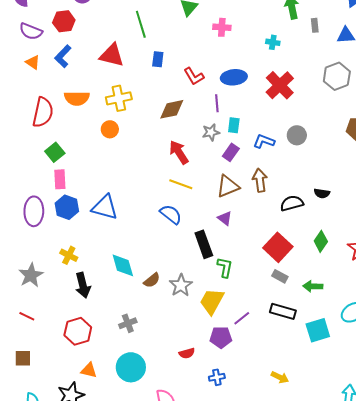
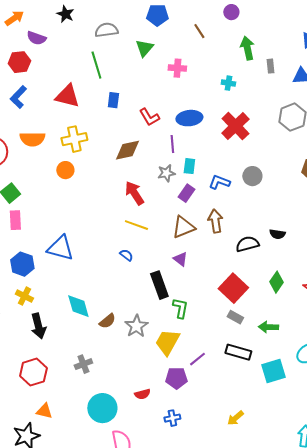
blue hexagon: (67, 207) -> (22, 264), moved
blue semicircle: (171, 214) -> (126, 255), size x0.6
cyan circle: (131, 367) -> (102, 408), moved
yellow arrow: (280, 377) -> (235, 418), turned 114

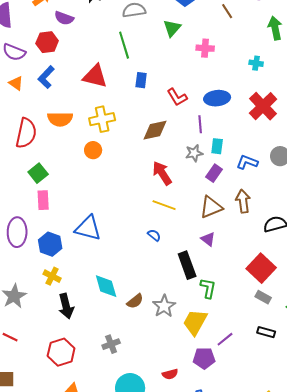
black rectangle: (238, 352) -> (266, 332), size x0.7

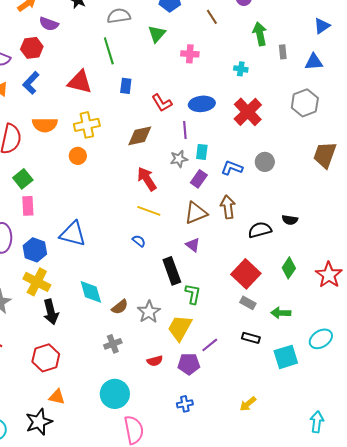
yellow cross: (52, 276) -> (37, 282), size x1.5
gray cross: (111, 344) -> (113, 344), moved
red semicircle: (170, 374) -> (155, 361), moved

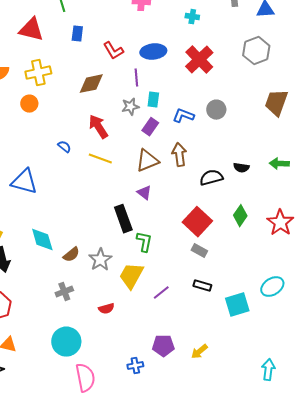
blue semicircle: (139, 241) -> (64, 147), moved
green arrow: (281, 313) -> (279, 164), moved
purple pentagon: (189, 364) -> (163, 346), moved
blue cross: (185, 404) -> (135, 366), moved

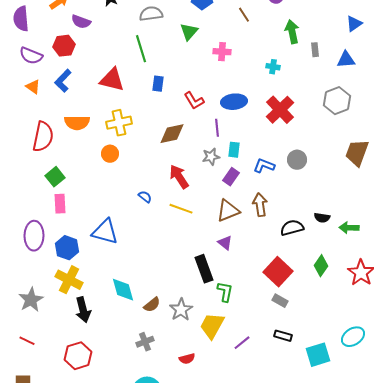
green arrow: (279, 164) -> (349, 228), moved

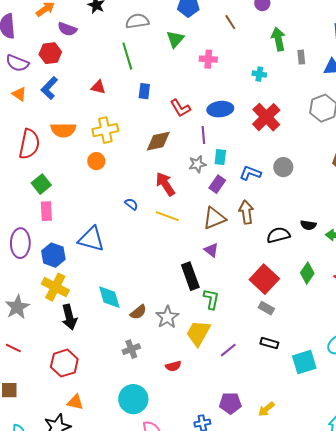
red triangle: (112, 80) -> (98, 87), size x0.6

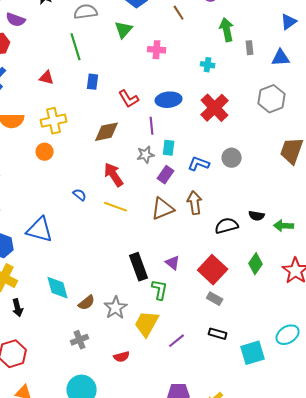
purple triangle: (211, 250) -> (173, 263), moved
black arrow: (69, 317) -> (18, 308), size x0.7

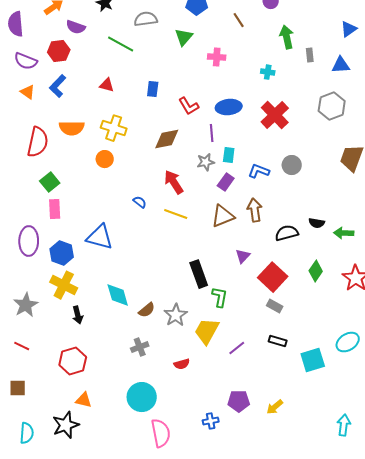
green line: (76, 47) -> (121, 44), moved, turned -44
yellow cross: (54, 121) -> (114, 128), turned 30
purple triangle: (173, 263) -> (243, 256), moved, turned 35

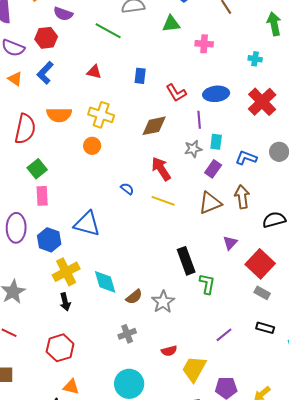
green triangle: (184, 37) -> (171, 24), turned 42
yellow cross: (64, 285) -> (66, 272), moved, turned 36
yellow trapezoid: (207, 331) -> (194, 369), moved

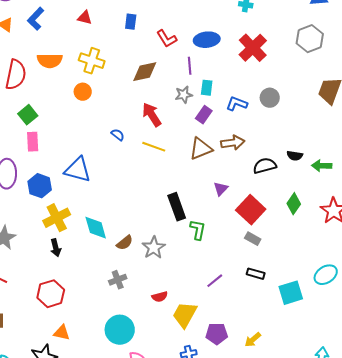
brown arrow: (242, 197) -> (233, 143), turned 90

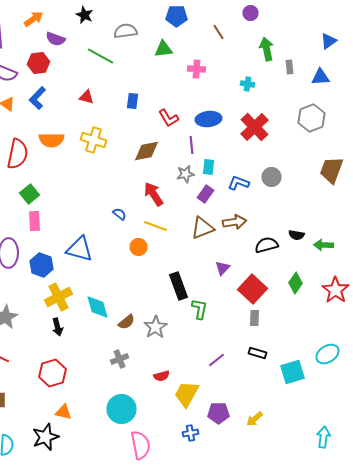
orange circle: (83, 92) -> (138, 247), moved
gray rectangle: (253, 239) -> (254, 318), turned 63

